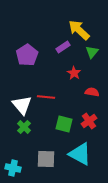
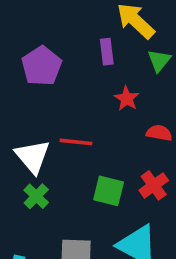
purple rectangle: (63, 47) -> (107, 52), turned -64

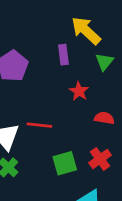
green square: (109, 191) -> (65, 163), turned -30

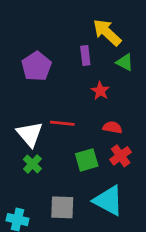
green triangle: (104, 62) -> (125, 62), turned -42
red semicircle: (104, 118) -> (112, 127), moved

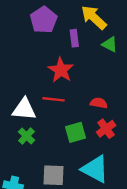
purple pentagon: (36, 66) -> (44, 20), moved
red star: (100, 91) -> (61, 70), moved, size x1.5
white triangle: (30, 134) -> (24, 109), turned -45

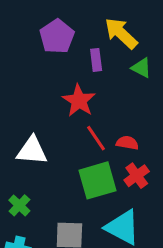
red line: (53, 99) -> (96, 138), moved, turned 50
green square: (75, 132) -> (98, 180), size x1.4
green cross: (27, 136) -> (19, 205), moved

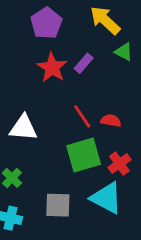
purple rectangle: (96, 60) -> (84, 63), moved, turned 48
red star: (79, 101) -> (52, 68), moved
red cross: (137, 176) -> (119, 164), moved

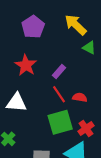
purple rectangle: (84, 63) -> (59, 71), moved
red star: (52, 68) -> (26, 65), moved

